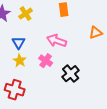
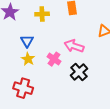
yellow cross: (26, 14) -> (42, 14), moved, turned 32
pink arrow: (57, 41) -> (74, 46), moved

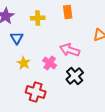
blue triangle: (27, 41) -> (17, 38), moved
red cross: (23, 88) -> (36, 92), moved

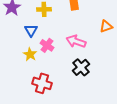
blue triangle: (17, 38) -> (31, 30), moved
pink cross: (50, 63) -> (47, 45), moved

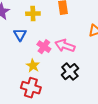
pink cross: (47, 45) -> (44, 47), moved
yellow star: (30, 54) -> (33, 66), moved

